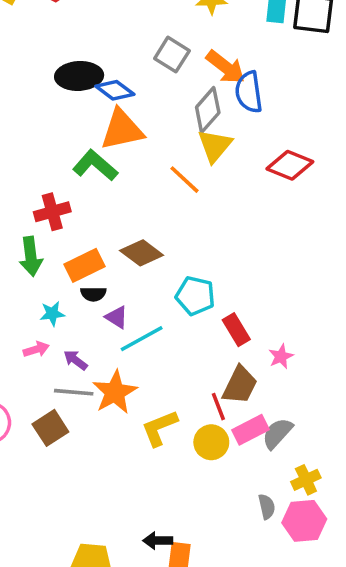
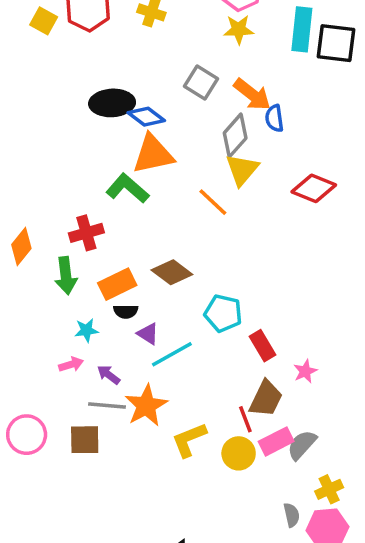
blue semicircle: (249, 92) -> (274, 118), size x0.7
brown square: (50, 428) -> (85, 440), turned 32

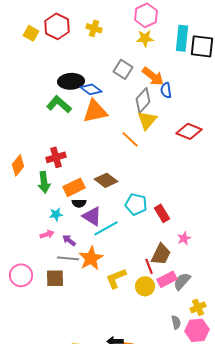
green L-shape: (127, 188) -> (59, 104), moved
purple triangle: (148, 334) -> (92, 216), size x1.5
red rectangle: (262, 346) -> (162, 213), moved

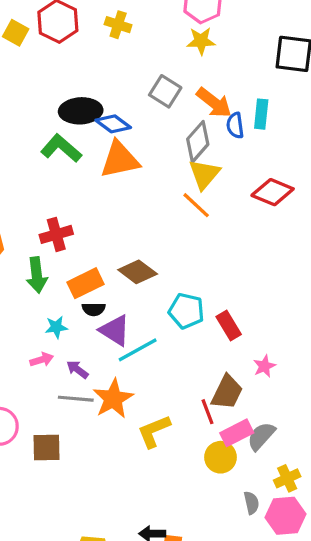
cyan rectangle: (182, 38) -> (261, 114), moved, size x0.7
orange line: (130, 139) -> (196, 205), moved
brown square: (55, 278) -> (46, 447), moved
yellow circle: (145, 286) -> (221, 457), moved

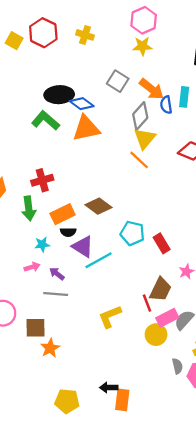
orange star: (113, 399) -> (50, 348), moved, size x0.7

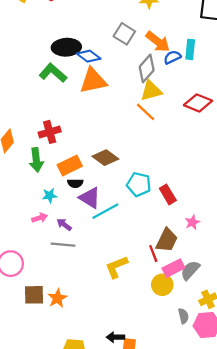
blue semicircle: (166, 105) -> (172, 57), turned 72
yellow triangle: (145, 139) -> (151, 91), turned 35
brown square: (35, 328) -> (34, 295), moved

